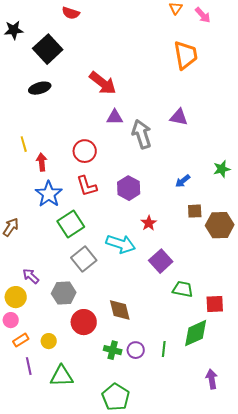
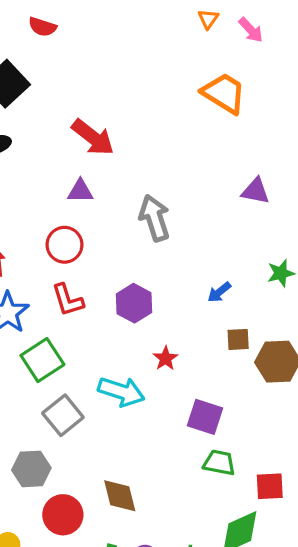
orange trapezoid: (186, 55) -> (224, 93), turned -48
purple triangle: (115, 117) -> (80, 191), moved
purple triangle: (179, 117) -> (256, 191), moved
purple square: (161, 261) -> (205, 417), moved, turned -30

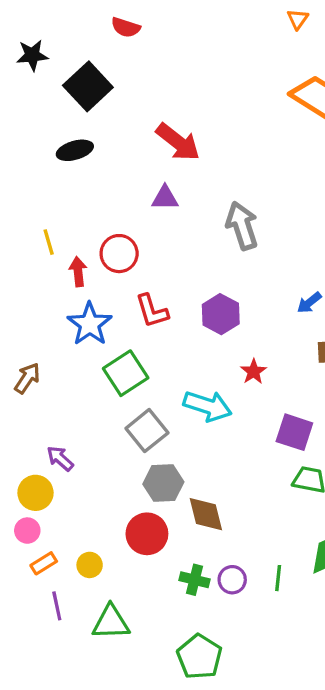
red circle: (64, 245) -> (119, 254), moved
gray hexagon: (31, 469) -> (163, 483), moved

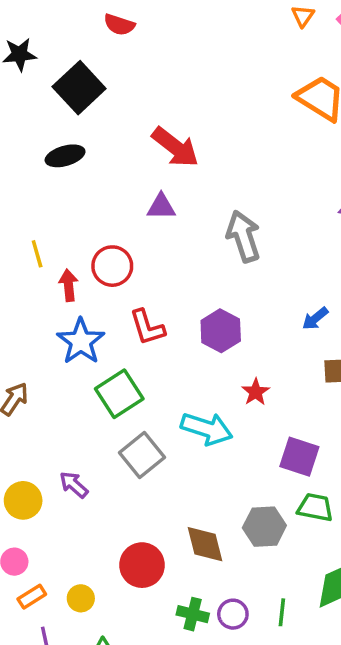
purple arrow: (60, 458) -> (74, 485), moved
gray hexagon: (163, 483) -> (264, 527), moved
yellow circle: (36, 493) -> (23, 500), moved

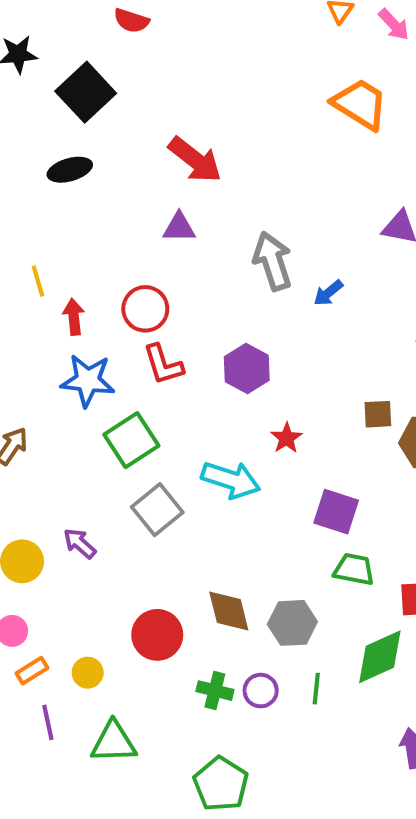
red circle: (112, 266) -> (145, 309), moved
blue arrow: (315, 319) -> (328, 293), moved
blue star: (81, 341) -> (88, 380), turned -30
gray hexagon: (264, 527) -> (292, 623), moved

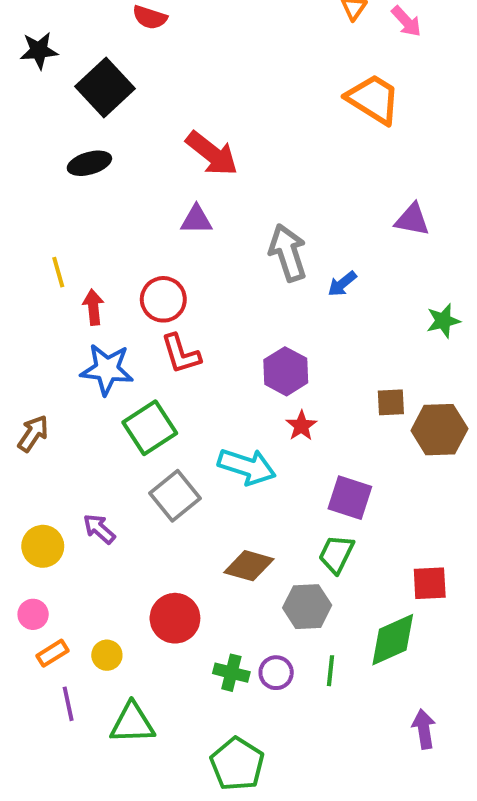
purple hexagon: (247, 368) -> (286, 371), moved
green trapezoid: (354, 569) -> (336, 554), moved, turned -75
brown diamond: (229, 611) -> (249, 566), moved, turned -60

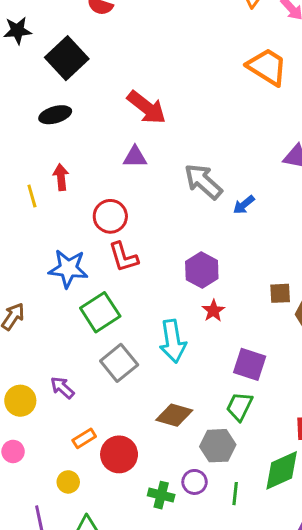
gray arrow: (288, 253) -> (203, 181), turned -30
red arrow: (93, 307) -> (61, 177), moved
cyan arrow: (247, 467) -> (173, 341), turned 63
orange rectangle: (52, 653) -> (84, 438), moved
purple circle: (276, 673) -> (195, 482), moved

